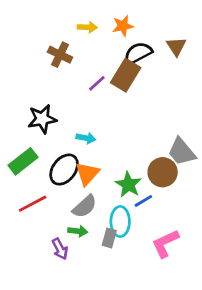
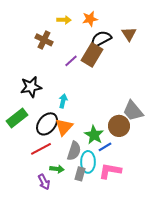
cyan arrow: (86, 138) -> (63, 101), turned -88
red line: (33, 204) -> (41, 149), moved
gray semicircle: (85, 206) -> (74, 151), moved, turned -30
pink L-shape: (165, 243) -> (110, 171), moved, turned 35

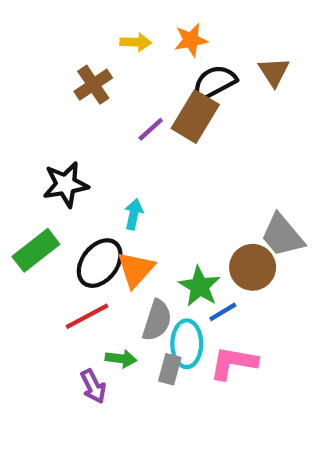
brown cross: (44, 40) -> (93, 85), turned 30

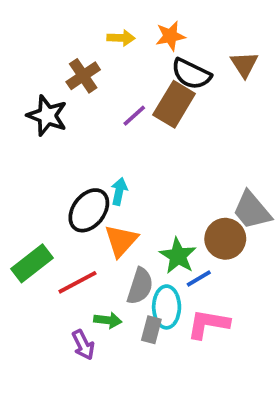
black semicircle: (214, 83) -> (191, 74), turned -126
black star: (66, 184) -> (47, 116), moved, turned 30
green rectangle: (36, 250) -> (32, 263), moved
black ellipse: (100, 263) -> (89, 210), moved

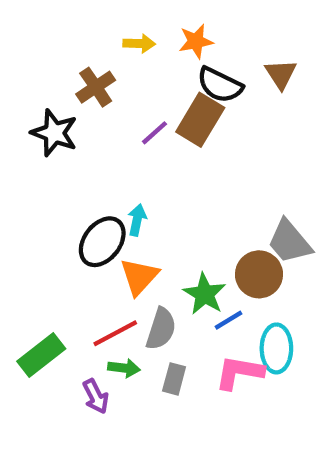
green rectangle: (32, 263) -> (41, 355), moved
red line: (77, 282) -> (115, 333), moved
cyan ellipse: (167, 307) -> (276, 348), moved

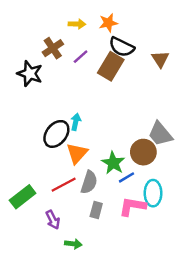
brown triangle: (281, 74) -> (160, 59), moved
purple line: (154, 133) -> (81, 57), moved
green arrow: (124, 368) -> (73, 244), moved

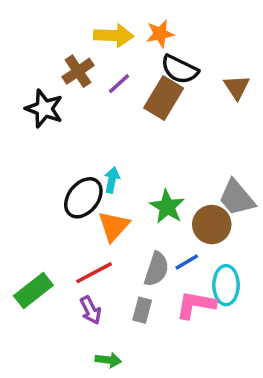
yellow arrow: (77, 24) -> (114, 36), size x1.5
green star: (113, 163) -> (167, 207), moved
gray semicircle: (89, 182) -> (156, 269), moved
purple arrow: (53, 220) -> (90, 310), moved

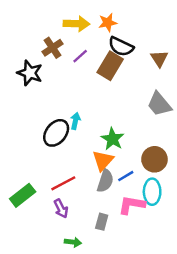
gray trapezoid: (237, 198) -> (159, 104), moved
brown circle: (212, 225) -> (154, 159), moved
orange triangle: (114, 226) -> (103, 160), moved
gray rectangle: (142, 310) -> (102, 222), moved

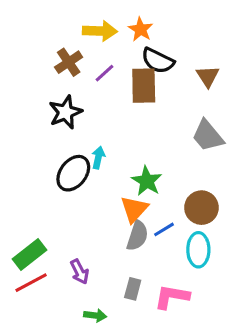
orange star: (108, 23) -> (141, 29), turned -30
brown rectangle: (110, 66) -> (144, 86), turned -32
black star: (30, 73) -> (65, 112), moved, turned 30
red line: (63, 183) -> (31, 283), moved
pink L-shape: (132, 205) -> (172, 297), moved

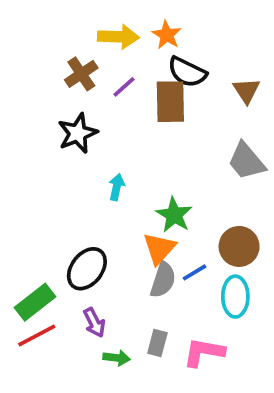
black ellipse: (73, 173) -> (87, 269), moved
green arrow: (95, 315) -> (117, 358), moved

